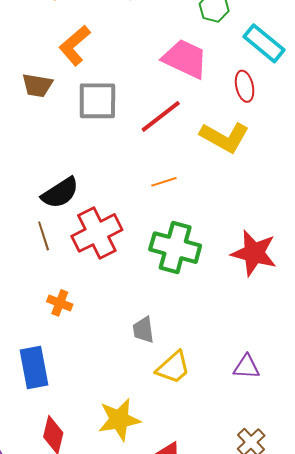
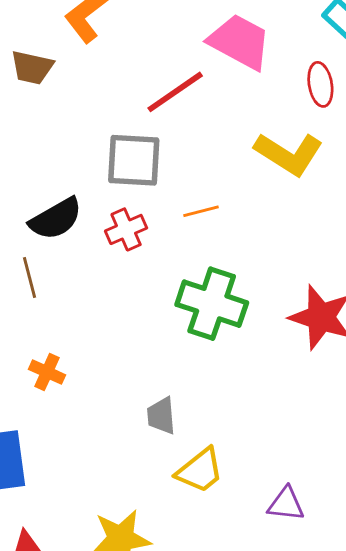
gray square: (97, 101) -> (134, 160), moved
red line: (161, 116) -> (175, 92), moved
red cross: (97, 233) -> (126, 229), moved, size x0.6
purple triangle: (246, 367) -> (286, 504), moved

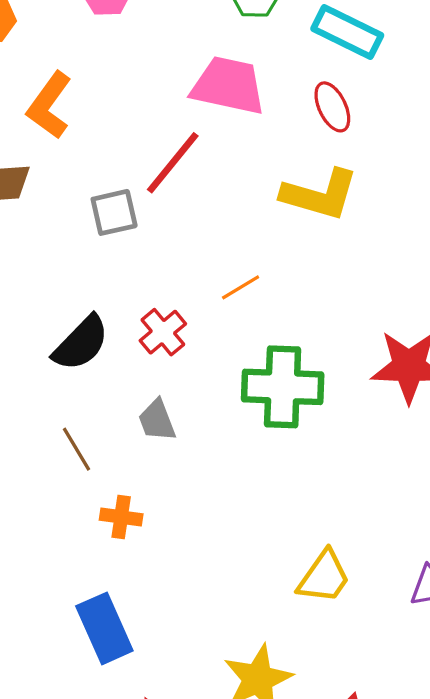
gray square: (134, 160) -> (114, 212), moved, size x0.7
brown line: (30, 278) -> (76, 449), moved
gray trapezoid: (161, 416) -> (157, 420), moved

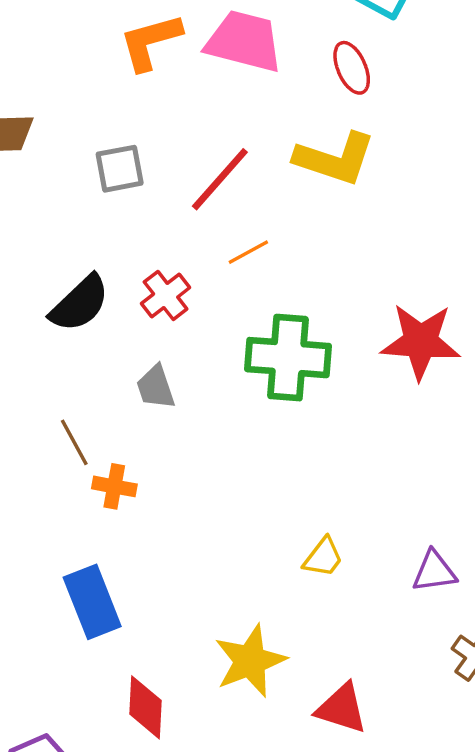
orange L-shape: (49, 105) -> (150, 42), moved, turned 36
red line: (173, 163) -> (220, 179), moved
brown line: (76, 449) -> (74, 442), moved
yellow trapezoid: (324, 577) -> (323, 557), size x0.7

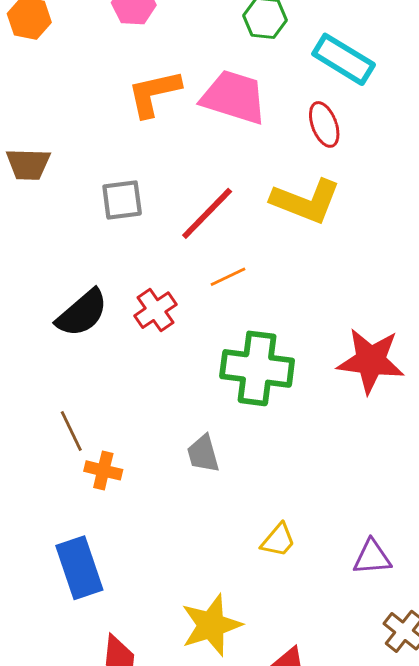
gray trapezoid: (156, 387) -> (203, 454), moved

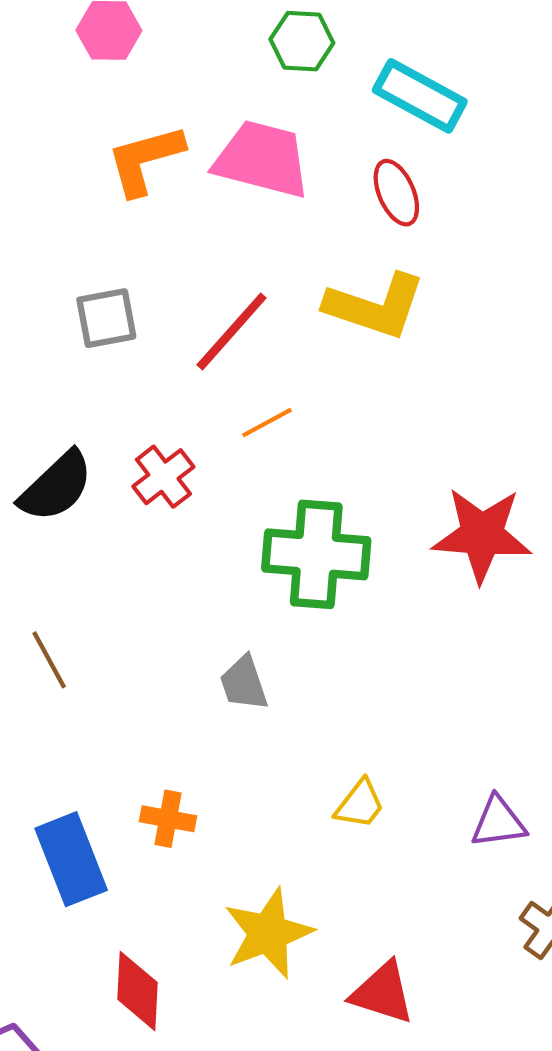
orange cross: (103, 470) -> (168, 819), moved

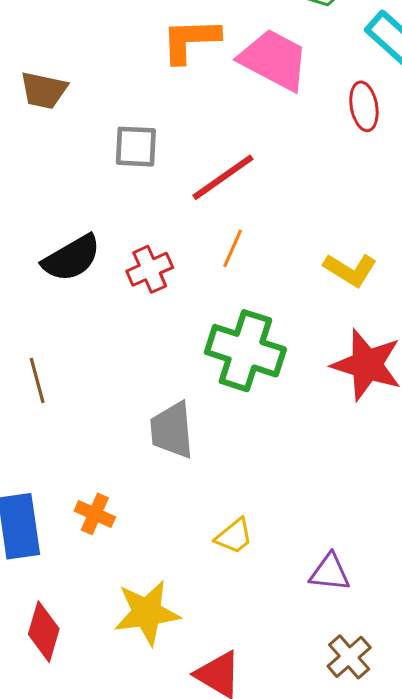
yellow L-shape: (375, 306) -> (350, 270), moved, size x0.7
orange line: (267, 423) -> (233, 248), turned -51
gray trapezoid: (244, 683) -> (172, 430), size x1.4

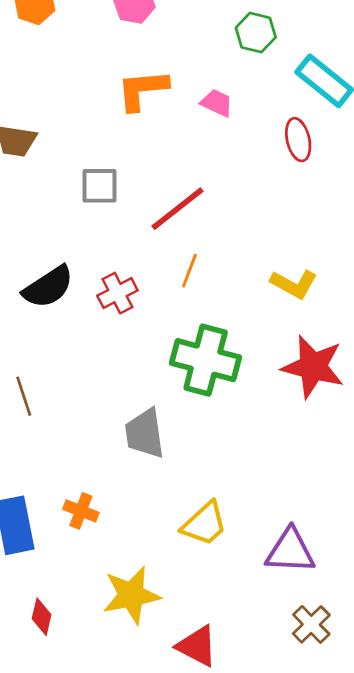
pink trapezoid: (274, 60) -> (217, 103), size x0.5
yellow trapezoid: (234, 536) -> (204, 524), size x1.4
purple triangle: (330, 572) -> (290, 551), size x1.4
red diamond: (44, 632) -> (42, 617), size x0.7

